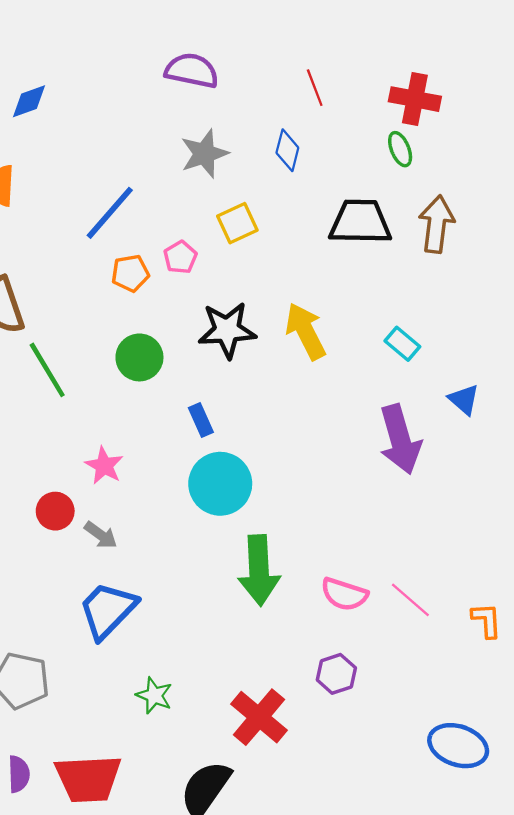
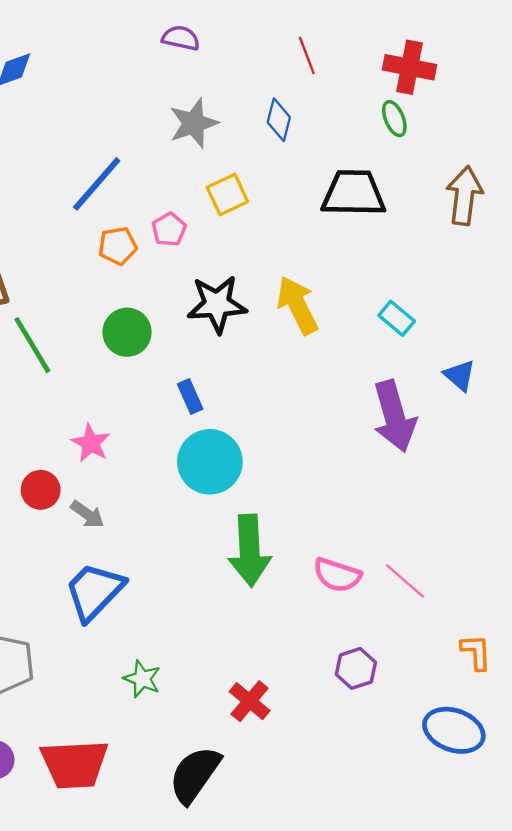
purple semicircle: (192, 71) -> (181, 38), size x0.7
brown arrow: (437, 224) -> (464, 196), moved
orange L-shape: (487, 620) -> (476, 652), moved
purple hexagon: (336, 674) -> (356, 668), moved
red cross: (259, 717) -> (250, 701), size x0.7

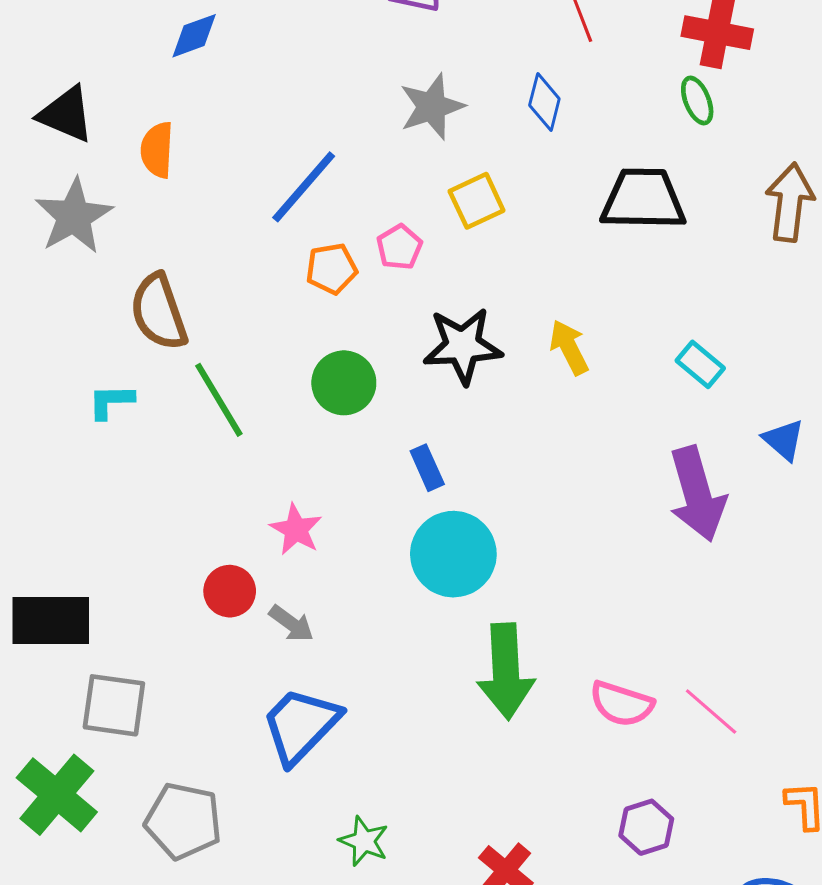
yellow arrow: (297, 305) -> (569, 347), size x0.7

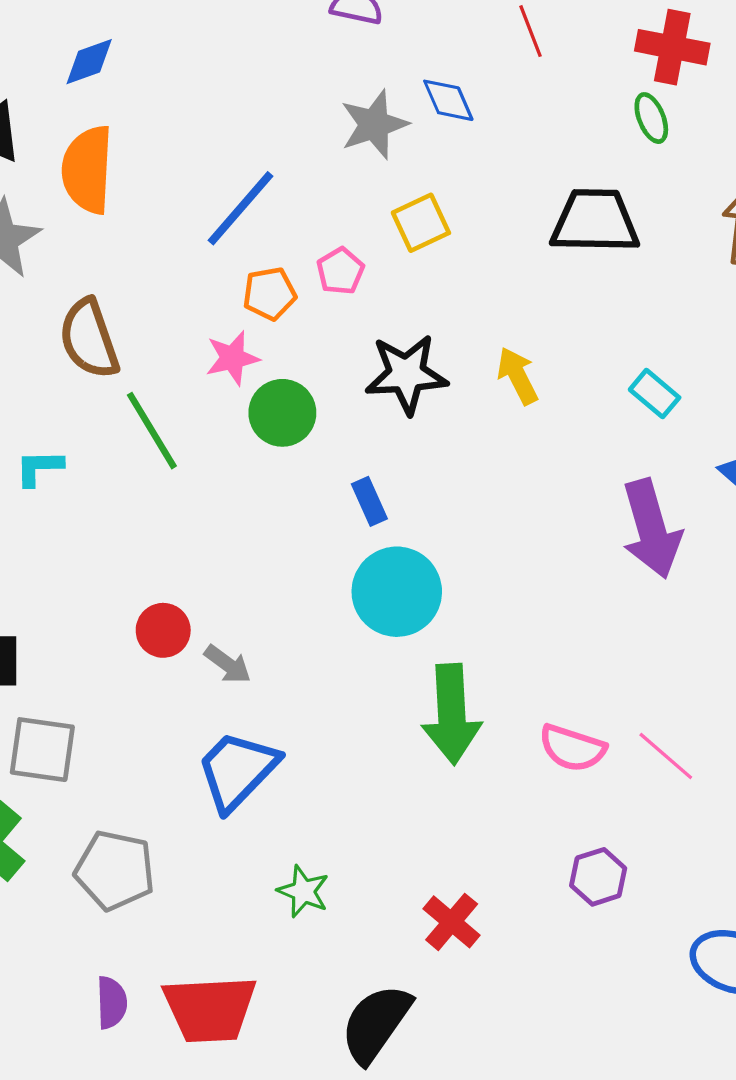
blue diamond: (194, 36) -> (89, 62), moved
blue diamond: (544, 102) -> (448, 100), moved, turned -38
orange semicircle: (157, 150) -> (87, 170), size x1.5
cyan L-shape: (111, 401) -> (39, 468), moved
pink star: (296, 529) -> (232, 358), moved, turned 30

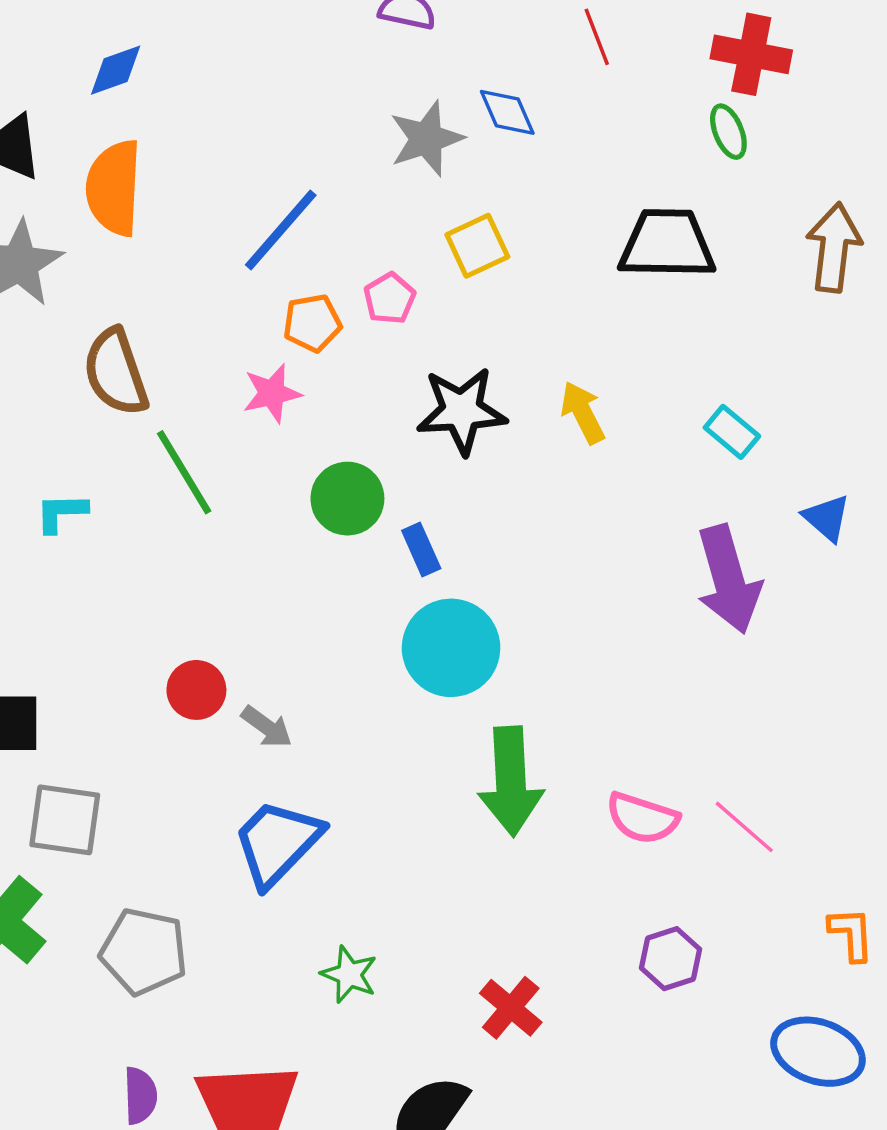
green circle: (282, 413) -> (347, 499), moved

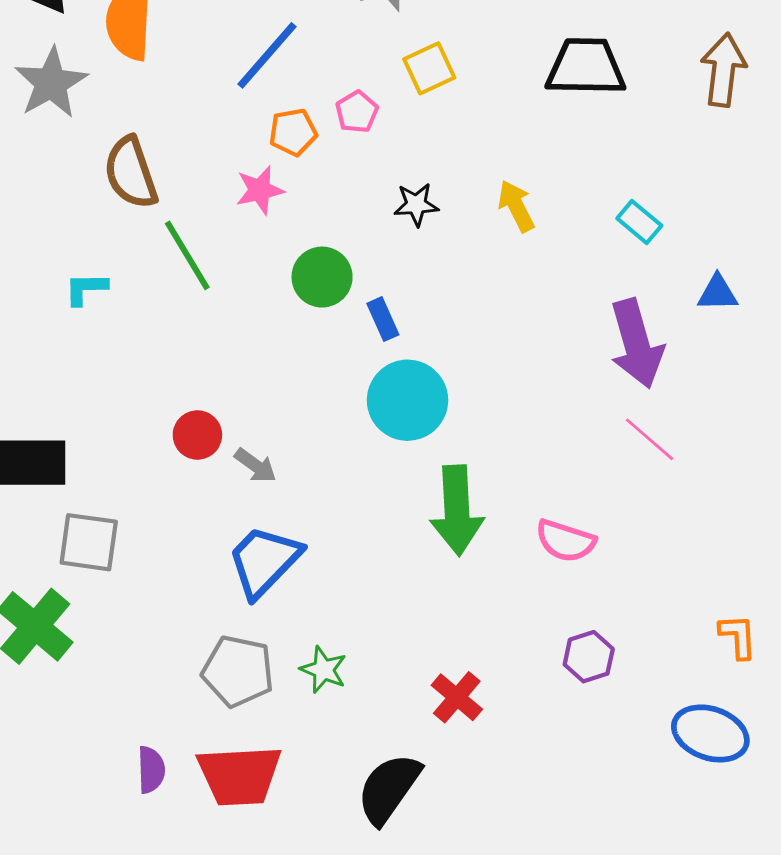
black star: (462, 411) -> (416, 205), size x0.6
blue triangle: (827, 518) -> (718, 293), turned -42
pink line: (744, 827) -> (649, 439), moved
gray pentagon: (144, 952) -> (238, 671), moved

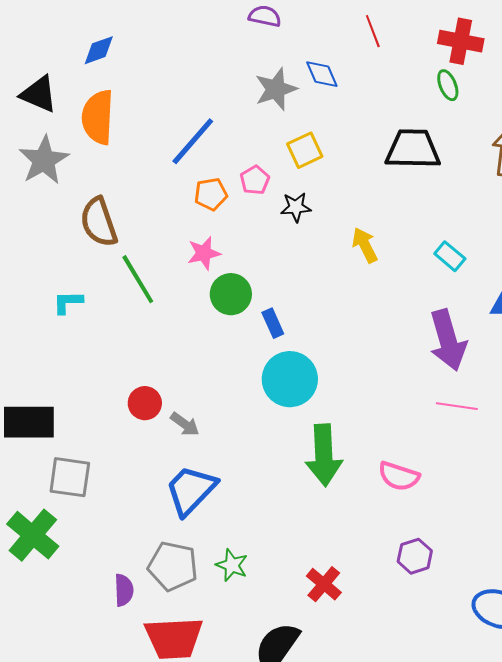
pink star: (260, 190) -> (204, 253), moved
black star: (416, 205) -> (296, 207), moved
pink line: (649, 439) -> (457, 406), turned -33
purple semicircle: (151, 770) -> (124, 590), moved

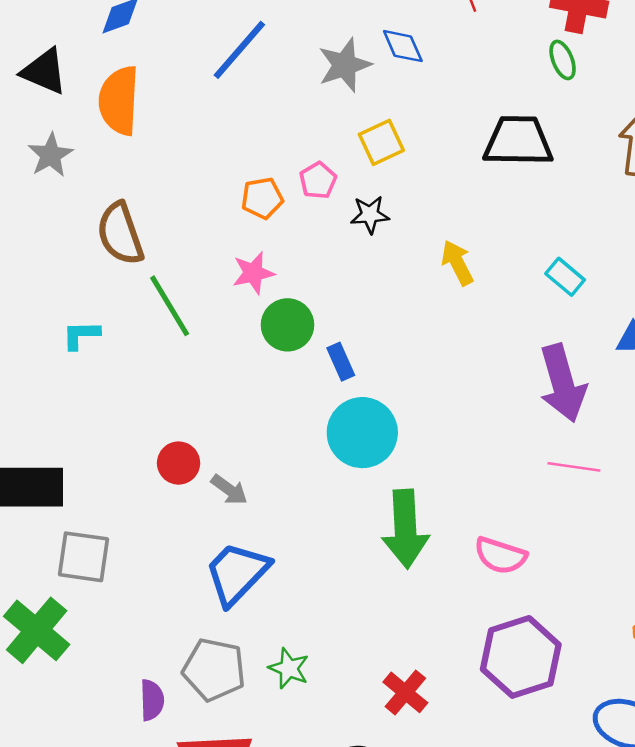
blue line: (193, 141) -> (239, 50), moved
gray star: (44, 160) -> (51, 155), size x0.7
purple hexagon: (415, 556) -> (521, 657), size x1.8

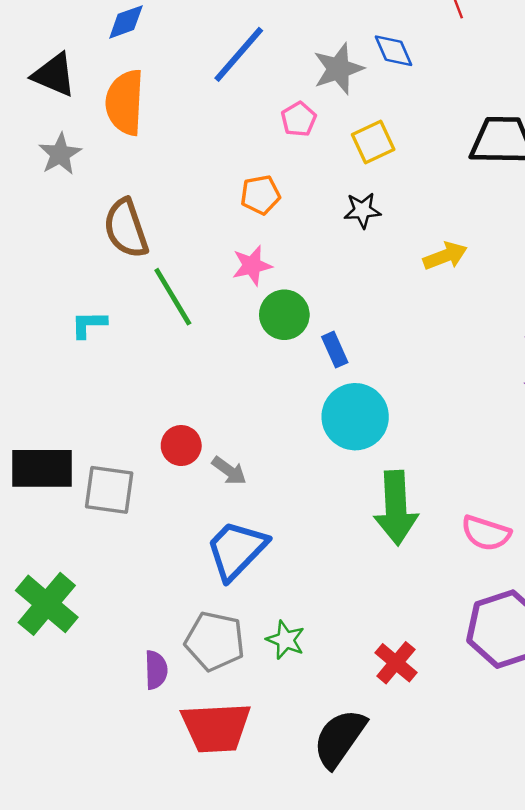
pink pentagon: (318, 180) -> (299, 119), moved
yellow arrow: (457, 263) -> (445, 256), turned 96
gray square: (83, 557) -> (109, 490), moved

